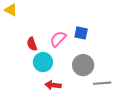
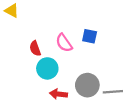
pink semicircle: (58, 39) -> (64, 43), turned -78
gray circle: (83, 65) -> (87, 85), moved

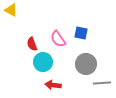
gray circle: (87, 85) -> (86, 64), moved

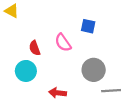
blue square: (81, 33) -> (88, 26), moved
cyan circle: (43, 62) -> (26, 71), moved

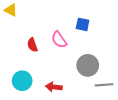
cyan circle: (26, 71) -> (22, 81), moved

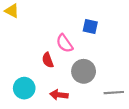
red semicircle: (32, 45) -> (48, 60), moved
gray circle: (88, 65) -> (84, 71), moved

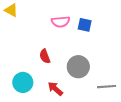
pink semicircle: (64, 43) -> (60, 22), moved, turned -60
red arrow: (59, 95) -> (55, 89), turned 35

